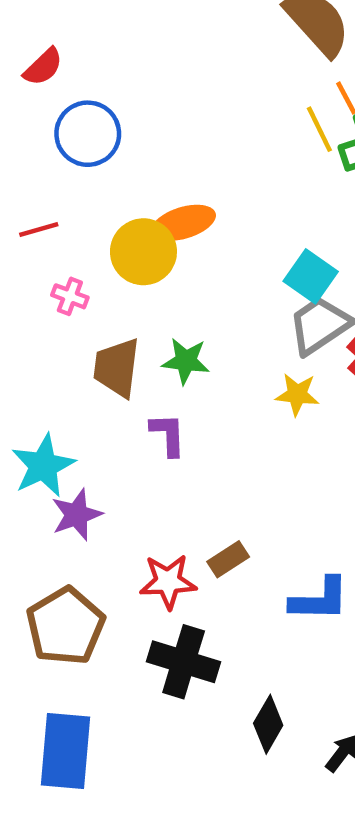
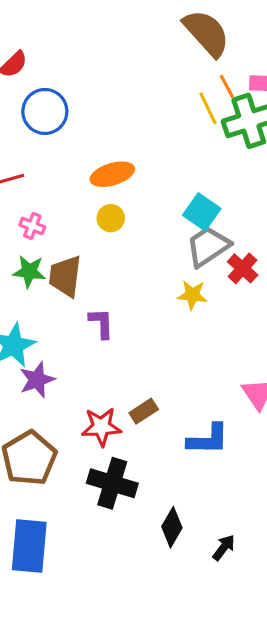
yellow circle: (143, 252) -> (111, 218), moved, size x0.6
green star: (186, 361) -> (29, 271), moved

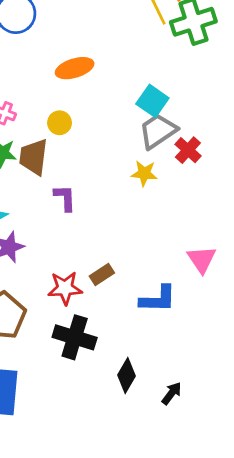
yellow circle: (111, 218) -> (60, 123), moved

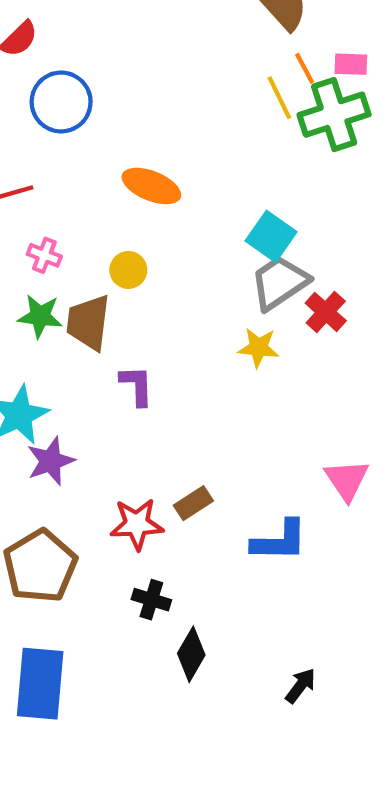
orange ellipse: (75, 68) -> (151, 186), turned 39
black cross: (75, 337) -> (151, 600), size x0.6
black diamond: (126, 376) -> (191, 654), moved

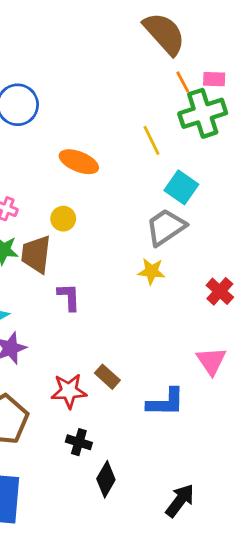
yellow line: (279, 98) -> (151, 140), moved
cyan square: (271, 236) -> (181, 187), moved
red cross: (326, 312) -> (220, 291), moved
brown rectangle: (193, 503) -> (107, 377), turned 75
black arrow: (300, 686) -> (180, 501), size x1.4

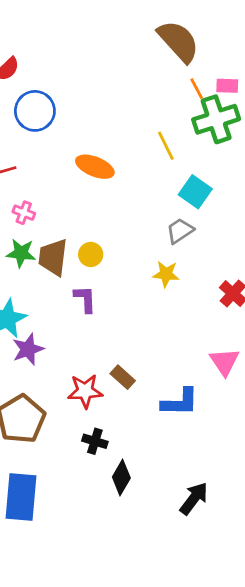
yellow circle: (63, 219) -> (91, 254), moved
gray trapezoid: (166, 227) -> (180, 231), size x0.7

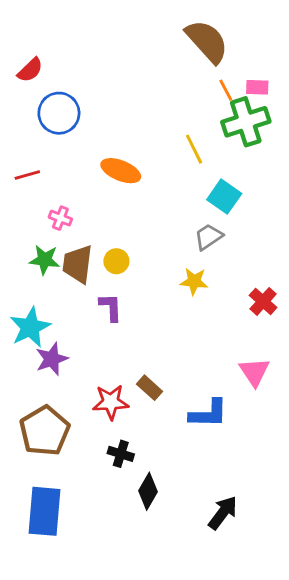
pink cross: (24, 213) -> (60, 218), moved

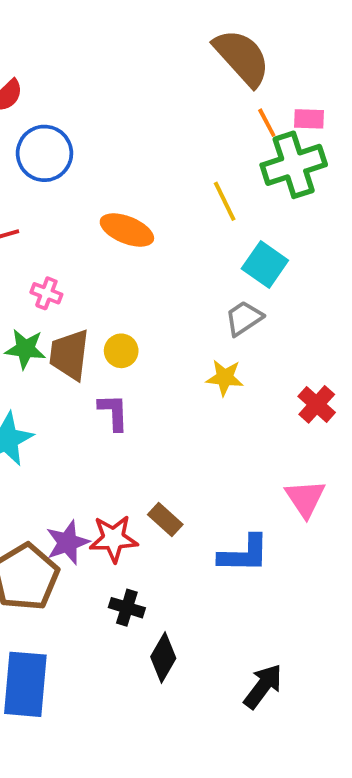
purple star: (52, 359) -> (67, 542), moved

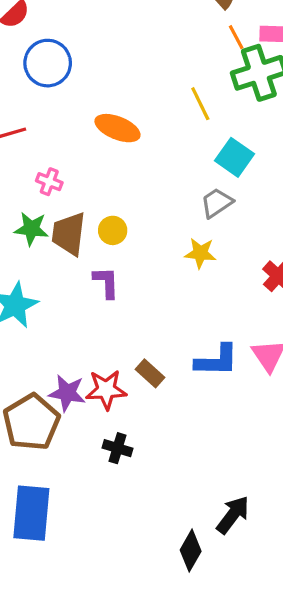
purple star: (67, 542) -> (67, 393), turned 30
blue L-shape: (244, 554) -> (217, 360), moved
black diamond: (163, 658) -> (191, 551), moved

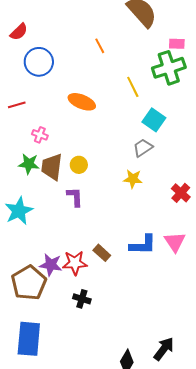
orange line: (236, 37) -> (100, 46), moved
black arrow: (233, 515) -> (164, 349), moved

